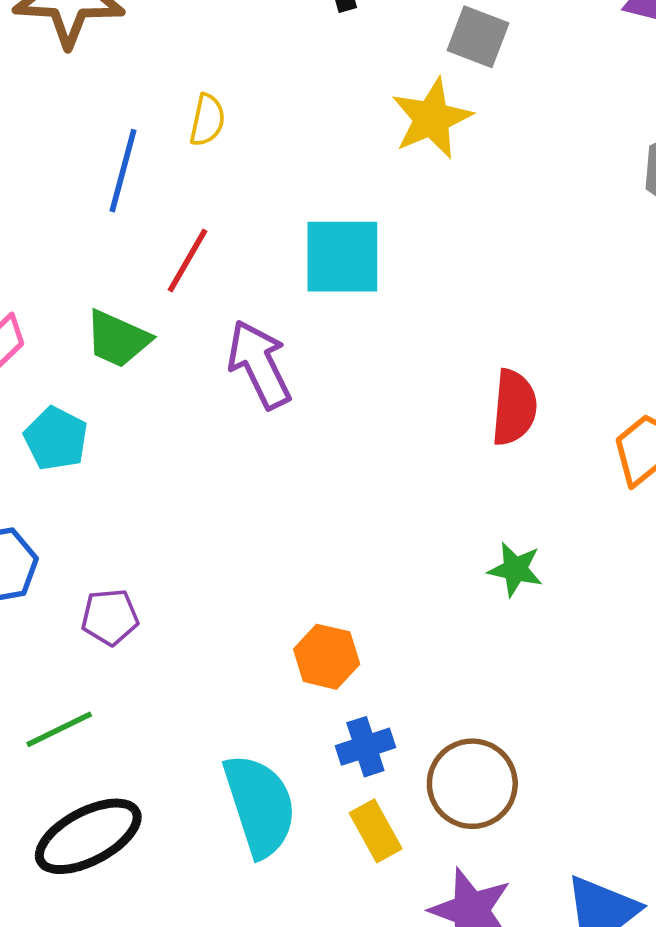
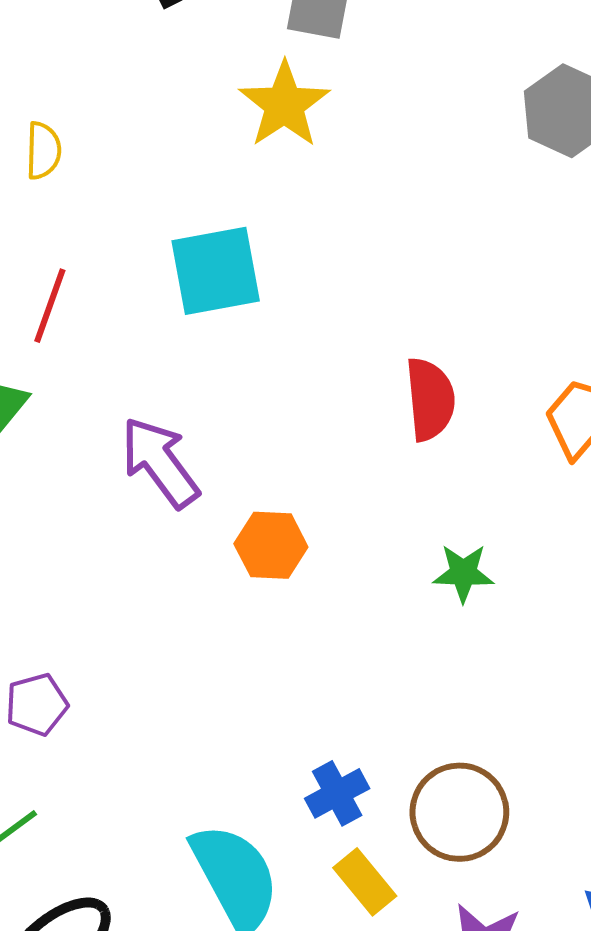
purple arrow: (259, 364) -> (160, 462), moved
orange hexagon: (327, 657) -> (271, 545), moved

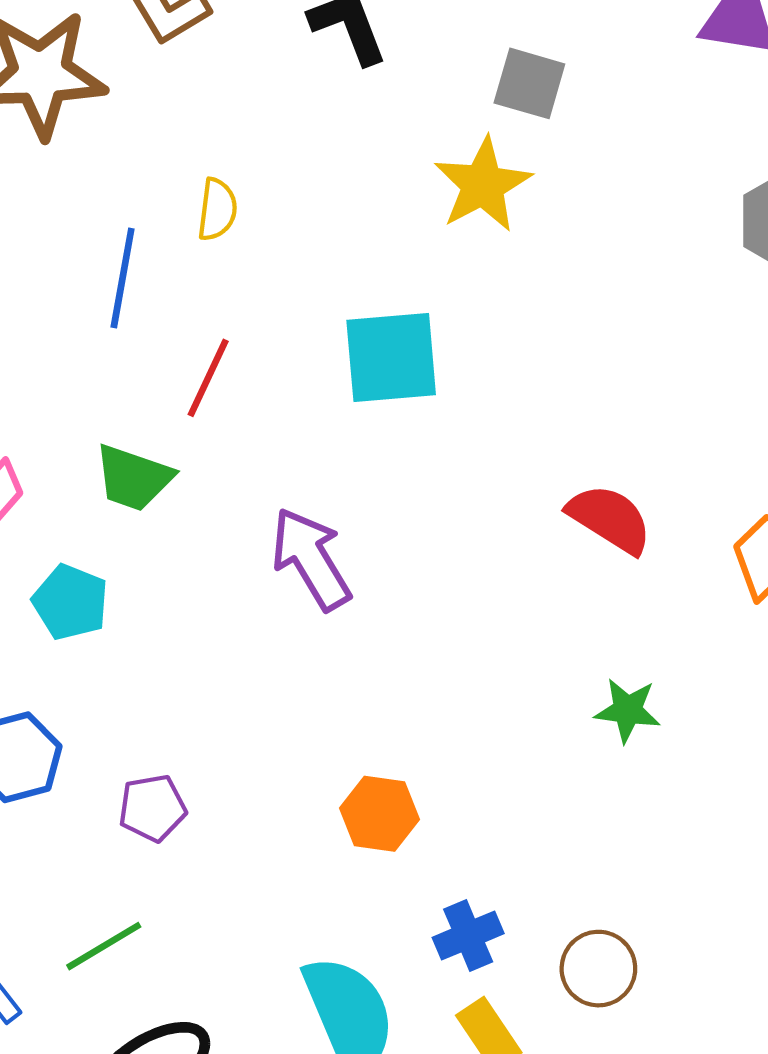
red semicircle: (430, 399) -> (610, 519), turned -58
orange hexagon: (271, 545) -> (379, 814), moved
brown circle: (459, 812) -> (598, 969), size x0.7

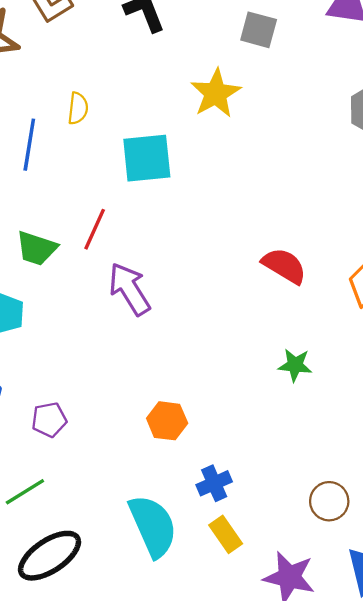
gray square: (529, 83) -> (259, 30), moved
cyan square: (391, 357) -> (147, 158), moved
red line: (208, 378) -> (95, 229), moved
brown circle: (598, 969) -> (329, 501), moved

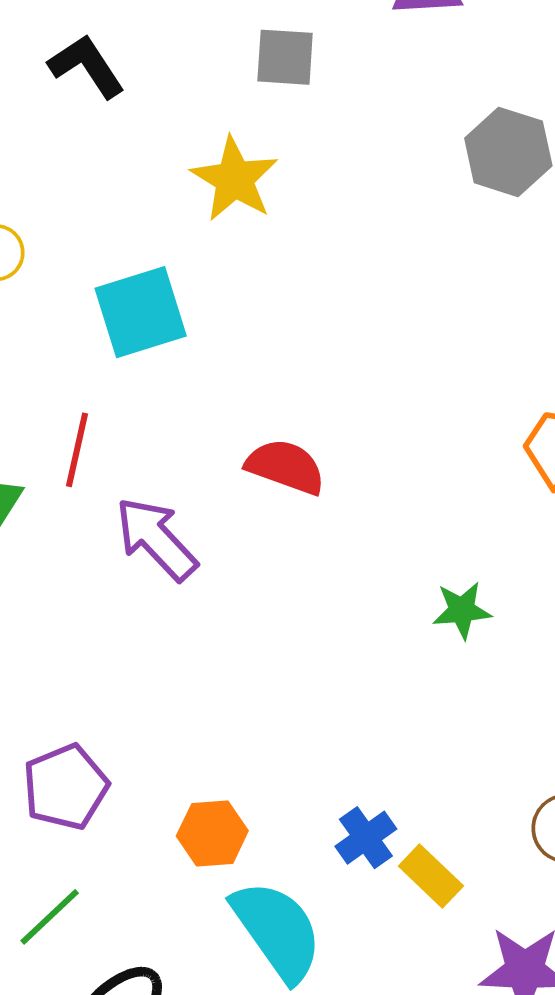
red semicircle: (284, 266) -> (286, 467), moved
purple pentagon: (49, 420) -> (66, 787), size x1.4
orange hexagon: (167, 421) -> (212, 833), moved
yellow rectangle: (226, 534) -> (431, 876), moved

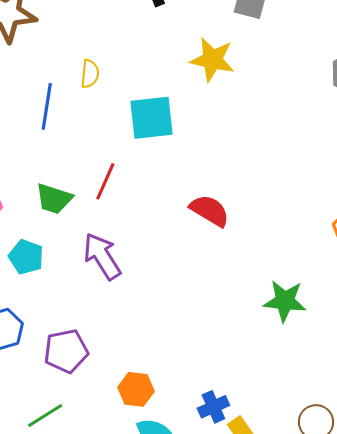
yellow star: (234, 179) -> (212, 60), turned -30
purple arrow: (156, 539) -> (102, 256), moved
green star: (462, 610) -> (285, 301), size x1.4

